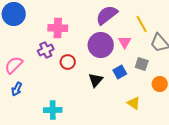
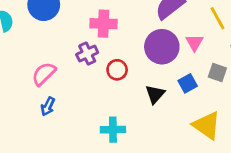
yellow triangle: (134, 103) -> (207, 125), size x1.6
cyan cross: (53, 110) -> (113, 130), moved

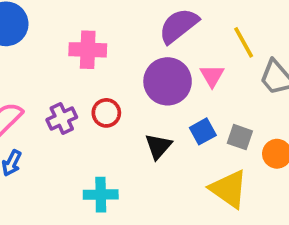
purple cross: (87, 54) -> (62, 118), moved
gray square: (217, 73) -> (240, 137), moved

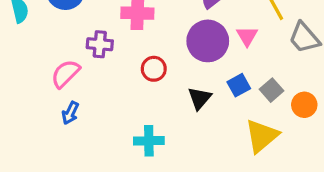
purple cross: (62, 118) -> (100, 44), moved, turned 30
gray square: (240, 137) -> (272, 90), turned 30
yellow triangle: (229, 189) -> (262, 136), turned 45

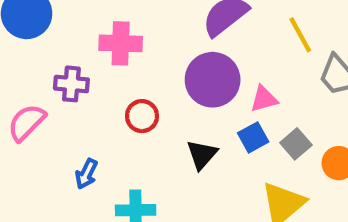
pink triangle: (247, 36) -> (264, 99), moved, turned 45
blue arrow: (70, 113) -> (86, 174), moved

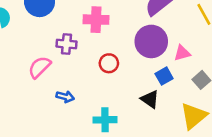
blue square: (253, 137) -> (164, 76), moved
black triangle: (202, 155) -> (150, 99), moved, turned -36
blue arrow: (86, 174) -> (65, 97), moved, turned -102

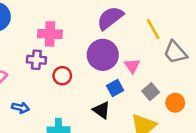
purple cross: (66, 44) -> (36, 60), moved
pink triangle: (182, 53) -> (132, 66), turned -49

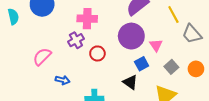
purple cross: (36, 60) -> (76, 40), turned -35
orange circle: (175, 103) -> (196, 69), moved

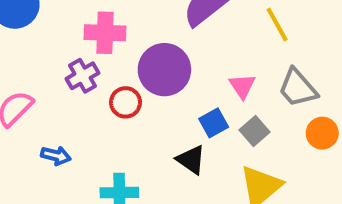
gray trapezoid: (192, 34) -> (298, 88), moved
purple circle: (131, 36) -> (164, 70), moved
gray square: (171, 67) -> (255, 131), moved

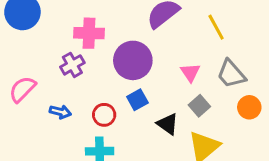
red circle: (126, 102) -> (104, 115), moved
blue square: (214, 123) -> (137, 100), moved
blue arrow: (56, 156) -> (60, 112), moved
black triangle: (191, 160) -> (168, 124), moved

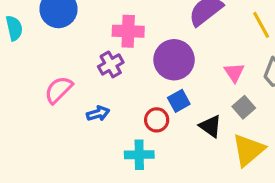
blue arrow: (60, 112) -> (98, 114), turned -30
red circle: (104, 115) -> (157, 120), moved

